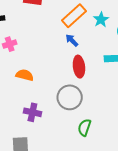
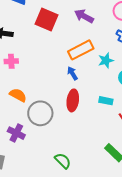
gray circle: (70, 97) -> (40, 113), moved
green semicircle: (84, 127) -> (63, 161), turned 102

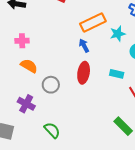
pink cross: (11, 61) -> (22, 41), moved
gray circle: (40, 113) -> (51, 85), size x0.7
green semicircle: (63, 161) -> (52, 130), moved

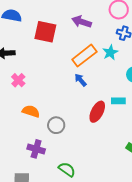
cyan star: (118, 34) -> (110, 52), moved
pink cross: (22, 41) -> (18, 80), moved, turned -32
red ellipse: (84, 73) -> (97, 112), moved, turned 30

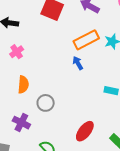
orange semicircle: (31, 111) -> (23, 85), turned 66
red ellipse: (97, 112) -> (85, 131), moved

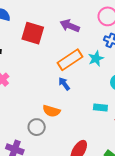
orange semicircle: (23, 85) -> (51, 111), moved, turned 108

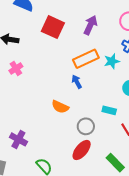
purple arrow: (70, 26) -> (90, 25), turned 84
gray circle: (37, 127) -> (86, 126), moved

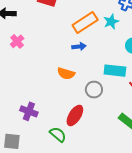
blue arrow: (77, 82) -> (79, 46), turned 120
cyan rectangle: (109, 110) -> (115, 71), size x1.5
red ellipse: (82, 150) -> (75, 115), moved

